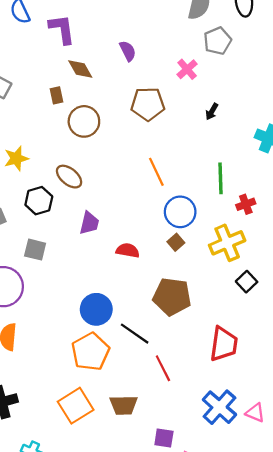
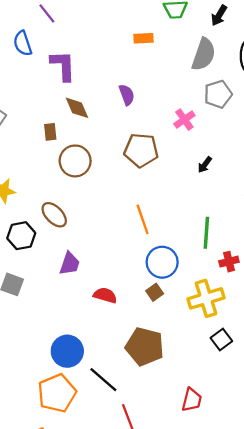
red trapezoid: (224, 344) -> (192, 400), size x0.7

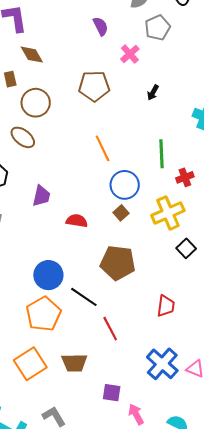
purple semicircle: (127, 95) -> (101, 26), moved
brown ellipse: (54, 215) -> (23, 137), moved

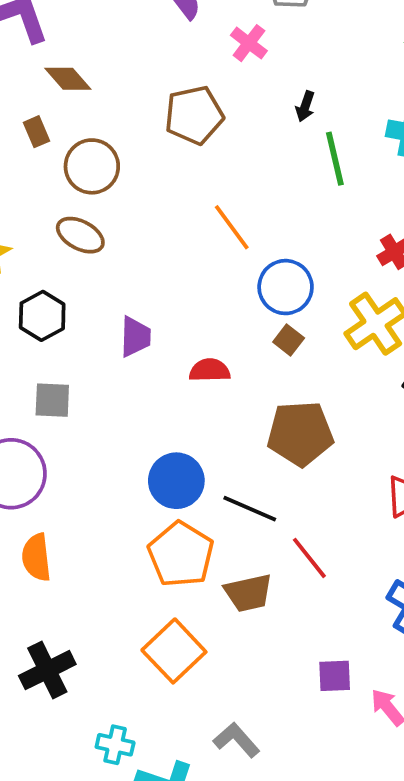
green line: (161, 154) -> (335, 159), moved
brown trapezoid: (74, 363) -> (248, 593), moved

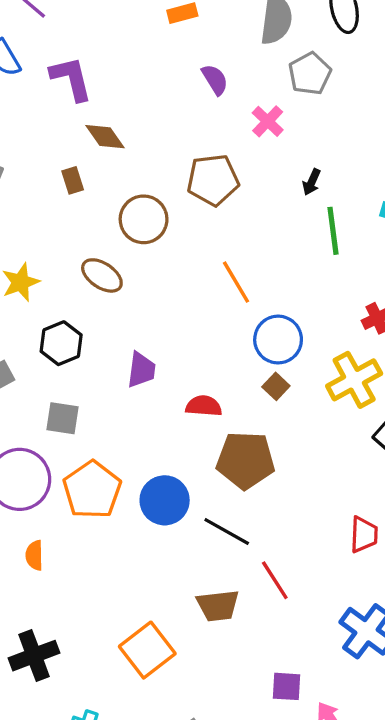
brown circle: (92, 166) -> (144, 219), moved
brown pentagon: (300, 433) -> (246, 460), moved
orange pentagon: (181, 554) -> (92, 490), moved
orange semicircle: (36, 557) -> (34, 555), size x0.7

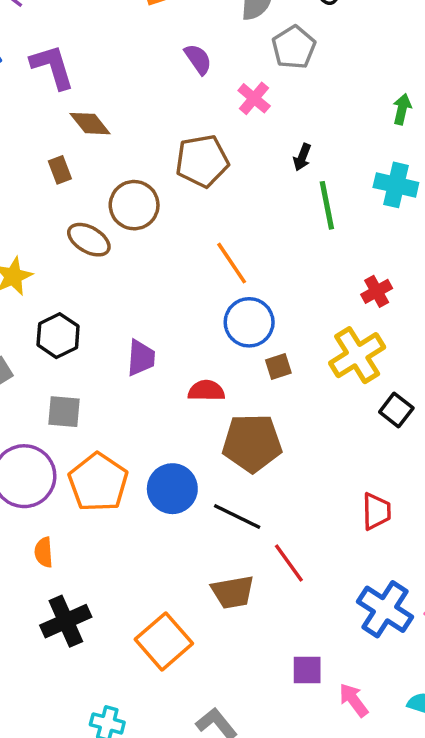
brown ellipse: (102, 275) -> (89, 240), moved
blue circle: (278, 340) -> (249, 322), moved
brown square: (276, 386) -> (278, 366), turned 32
black cross: (34, 656) -> (66, 621), moved

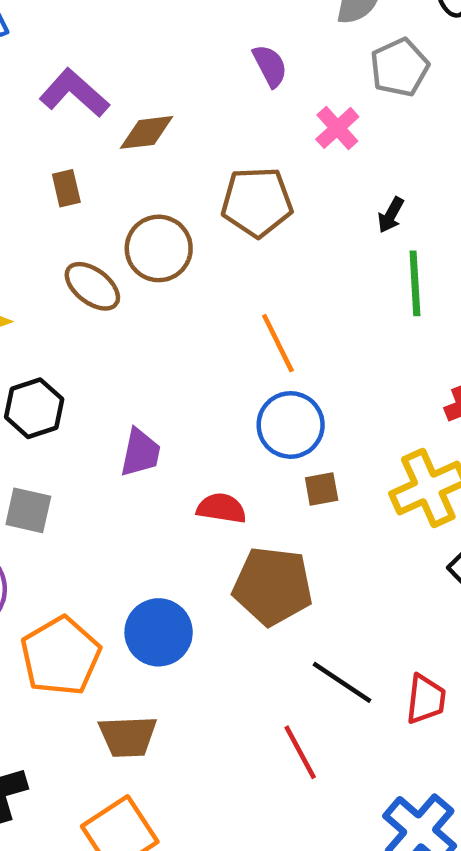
purple L-shape: (52, 67) -> (74, 93), moved, turned -39
brown diamond: (90, 124) -> (146, 132), moved, turned -66
orange pentagon: (98, 482) -> (61, 656), moved
black line: (237, 517) -> (342, 682), moved
brown trapezoid: (233, 592) -> (128, 736), moved

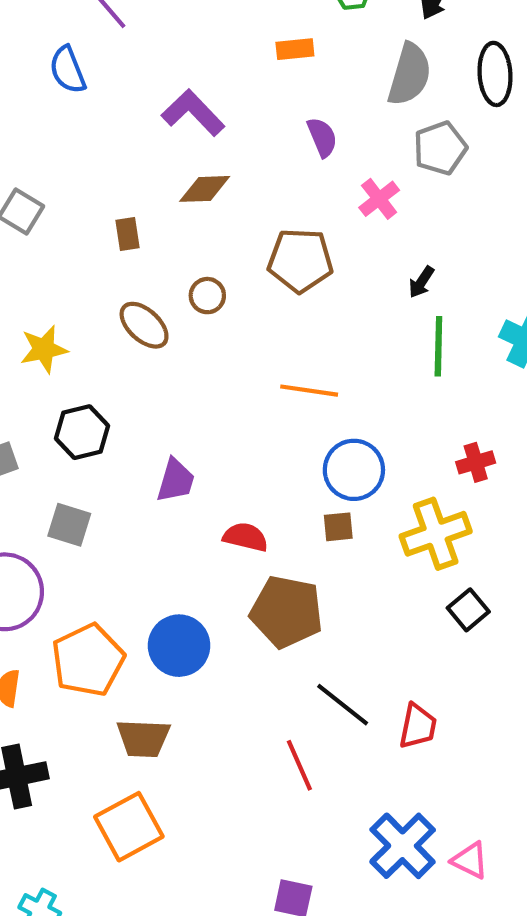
purple L-shape: (74, 93) -> (193, 113), moved
brown circle: (159, 248) -> (207, 296), size x0.6
orange line: (278, 343) -> (309, 391), turned -60
blue circle: (291, 425) -> (354, 470), moved

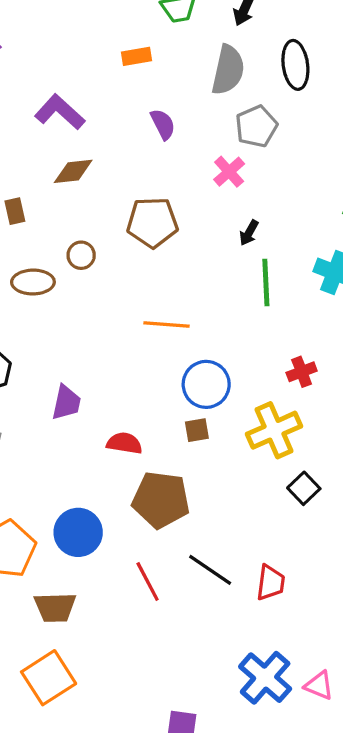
pink cross: (379, 199) -> (229, 172), moved
brown ellipse: (144, 325) -> (33, 282), turned -39
red line: (299, 765) -> (148, 582), moved

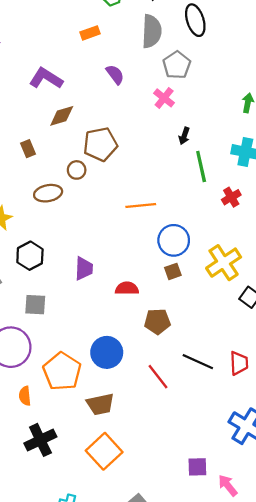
brown pentagon: (152, 222) -> (100, 144), moved
red cross: (302, 372) -> (231, 197), moved
brown pentagon: (161, 500) -> (157, 321), size x0.7

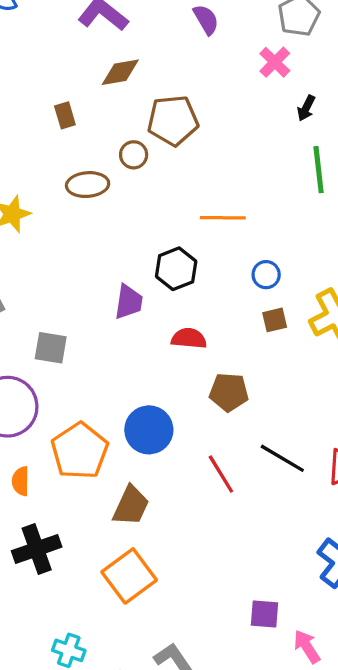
black arrow: (184, 136) -> (306, 108), moved
blue circle: (174, 240) -> (266, 275), size x0.6
black hexagon: (30, 256) -> (176, 269), moved
brown square: (173, 271) -> (275, 320), moved
brown trapezoid: (100, 404) -> (131, 506), turned -60

